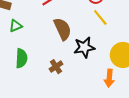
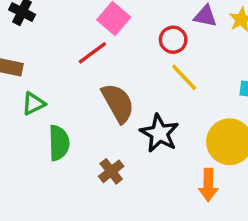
black star: (84, 47) -> (159, 133), turned -30
green semicircle: (21, 58) -> (59, 143), moved

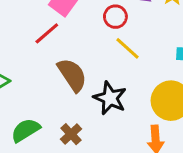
green semicircle: (59, 143) -> (26, 130), moved, turned -116

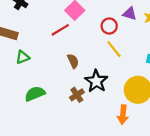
brown semicircle: (72, 75) -> (73, 61), size x0.6
brown cross: (71, 134) -> (77, 95), moved

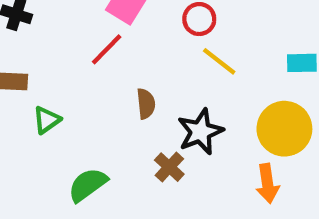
brown semicircle: (73, 61) -> (146, 104), turned 32
black star: (96, 81) -> (200, 132), turned 30

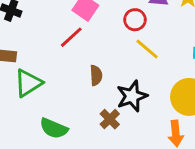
green triangle: (47, 120) -> (28, 83), size x1.5
green semicircle: (88, 185) -> (54, 128), turned -124

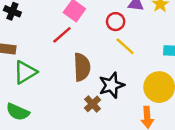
brown semicircle: (96, 75) -> (82, 67), size x1.6
green semicircle: (54, 128) -> (18, 112), moved

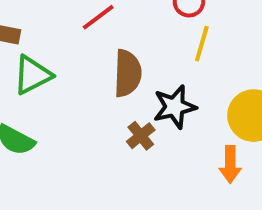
yellow line: (125, 46) -> (202, 44), turned 60

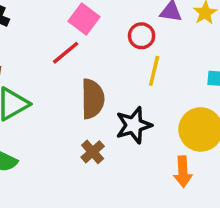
brown cross: (141, 136) -> (93, 152), moved

